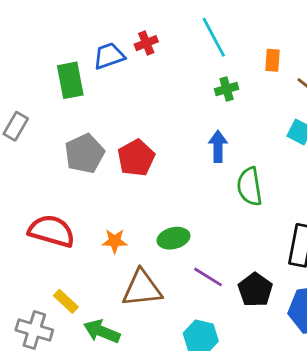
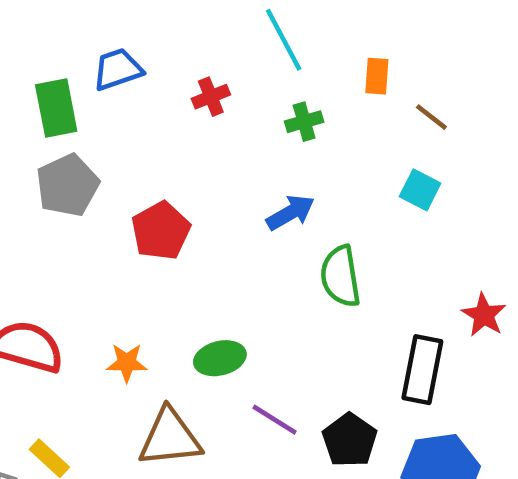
red cross: (146, 43) -> (211, 97), moved
blue arrow: (218, 146) -> (290, 213), turned 60
gray pentagon: (85, 154) -> (68, 185), moved

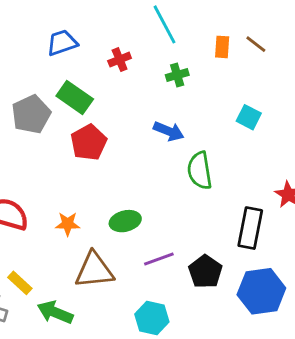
green rectangle: (56, 108) -> (75, 97), moved, turned -44
brown line: (431, 117) -> (256, 44), moved
blue arrow: (290, 213) -> (169, 131), turned 52
purple line: (275, 420) -> (159, 259), turned -52

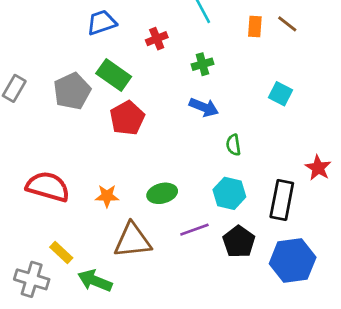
green cross: (177, 75) -> (202, 64), moved
green semicircle: (200, 171) -> (233, 145), size x0.6
cyan hexagon: (152, 318) -> (229, 193), moved

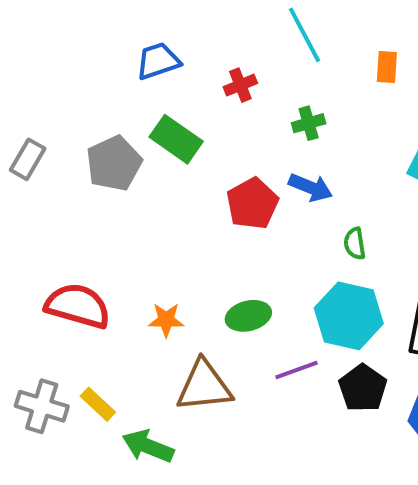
red pentagon: (127, 118) -> (252, 203), moved
cyan hexagon: (229, 193) -> (349, 316), size x1.4
gray cross: (32, 279) -> (42, 406), moved

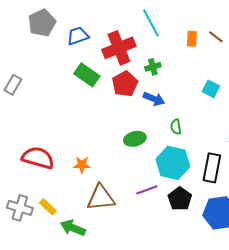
red cross: (240, 85) -> (119, 48), size x2.0
gray pentagon: (114, 163) -> (42, 23), moved
red pentagon: (252, 203) -> (125, 84), moved
green ellipse: (248, 316) -> (135, 139), moved

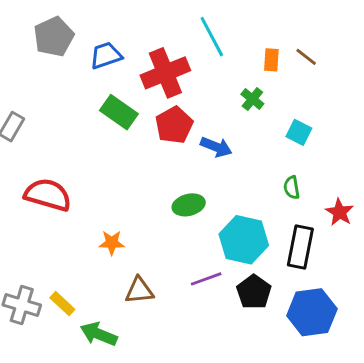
green cross: (153, 67) -> (252, 99), moved, turned -35
green semicircle: (176, 127) -> (292, 188), moved
red semicircle: (38, 158) -> (48, 195), moved
brown triangle: (101, 198) -> (139, 291), size x0.7

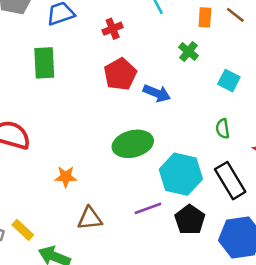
red cross: (165, 73) -> (113, 29), size x0.5
green rectangle: (119, 112) -> (44, 63), moved, turned 52
green ellipse: (189, 205) -> (133, 144), size x1.4
black rectangle: (300, 247) -> (230, 181), turned -42

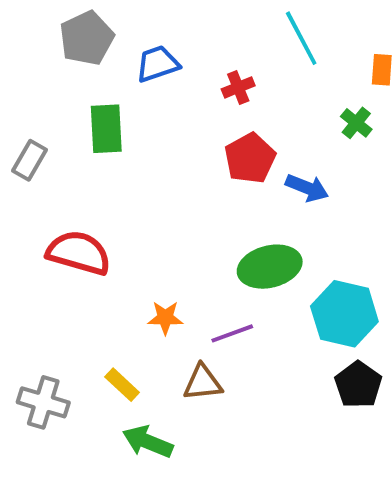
green rectangle: (44, 63) -> (106, 129), moved
purple line: (148, 208) -> (232, 333), moved
yellow rectangle: (23, 230) -> (122, 385), moved

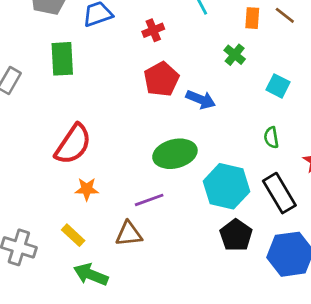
red semicircle: (79, 253) -> (73, 144), moved, turned 108
orange star: (165, 318) -> (87, 189), moved

